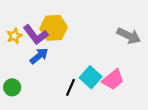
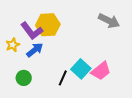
yellow star: (14, 36) -> (13, 45), moved
gray arrow: (129, 36) -> (109, 21), moved
green circle: (12, 87) -> (24, 78), moved

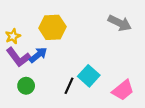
purple L-shape: (32, 31) -> (18, 57), moved
yellow star: (13, 45) -> (13, 36), moved
pink trapezoid: (101, 71) -> (123, 90), moved

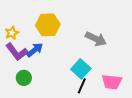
gray arrow: (120, 23) -> (96, 39), moved
black line: (69, 86) -> (82, 86), moved
pink trapezoid: (123, 90) -> (112, 82), turned 45

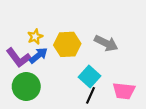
yellow hexagon: (48, 25) -> (67, 44), moved
yellow star: (12, 33) -> (35, 37), moved
green circle: (24, 78) -> (26, 86), size x1.6

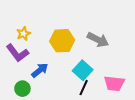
yellow star: (35, 37) -> (23, 34), moved
blue arrow: (38, 55) -> (40, 70), moved
green circle: (26, 86) -> (22, 89), moved, size x0.6

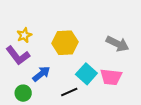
gray arrow: (98, 40) -> (117, 44), moved
pink trapezoid: (114, 84) -> (111, 77), moved
black line: (84, 88) -> (69, 92), moved, turned 42

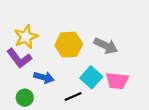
yellow star: (24, 35) -> (26, 37), size x1.5
gray arrow: (117, 44) -> (106, 46), moved
blue arrow: (41, 74) -> (44, 77), turned 54

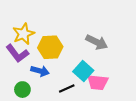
yellow hexagon: (69, 45) -> (50, 47), moved
pink trapezoid: (117, 81) -> (98, 82), moved

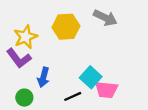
gray arrow: (97, 42) -> (105, 18), moved
yellow hexagon: (50, 47) -> (66, 27), moved
blue arrow: (40, 71) -> (43, 77), turned 90

